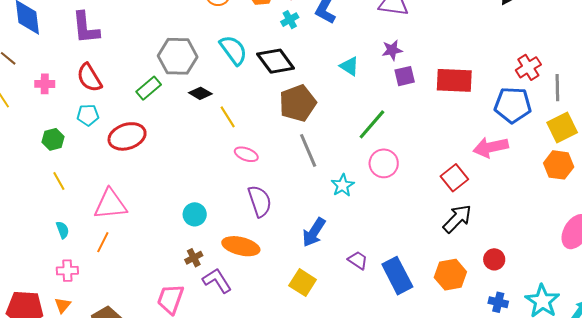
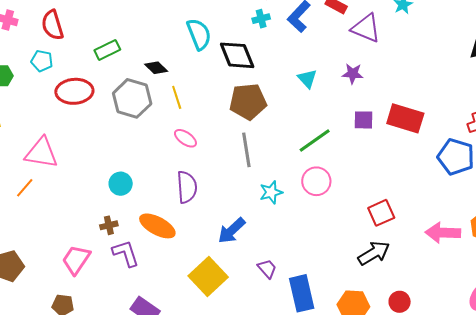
gray hexagon: (178, 56) -> (132, 98), moved
purple square: (405, 76) -> (364, 120), moved
pink arrow: (491, 147) -> (443, 233), moved
yellow square: (303, 283) -> (208, 276), size x1.4

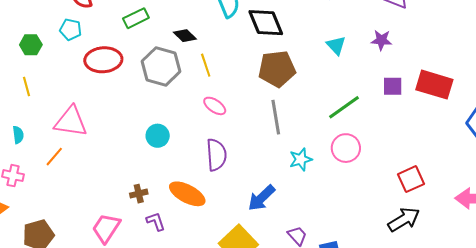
cyan circle: (121, 184) -> (158, 136), moved
purple L-shape: (126, 253) -> (156, 221), size x0.7

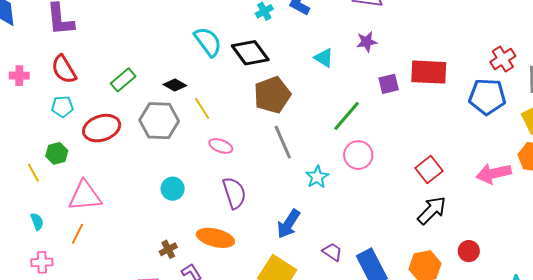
green hexagon: (31, 45) -> (57, 153), moved

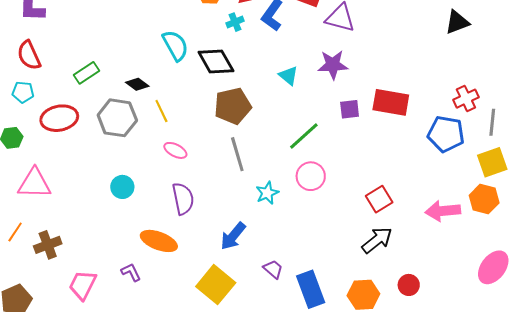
purple star: (367, 42) -> (333, 65), size x1.4
orange line: (77, 234) -> (15, 232), moved
brown cross: (168, 249) -> (48, 245), moved, size x1.5

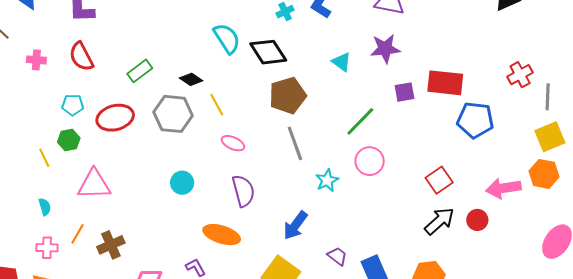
cyan pentagon: (23, 92) -> (73, 105), moved
blue pentagon: (446, 134) -> (475, 120), moved
red circle: (409, 285) -> (477, 220), moved

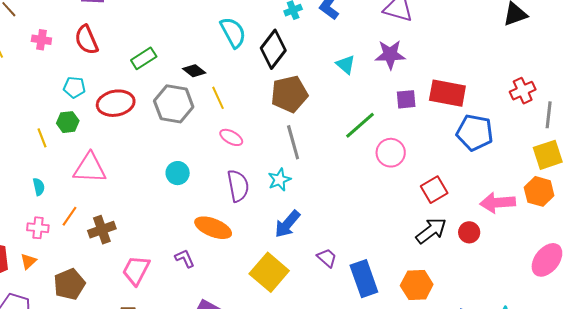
black diamond: (268, 52) -> (273, 49), turned 66
pink circle: (370, 161) -> (391, 153), moved
cyan star: (327, 180) -> (279, 180), moved

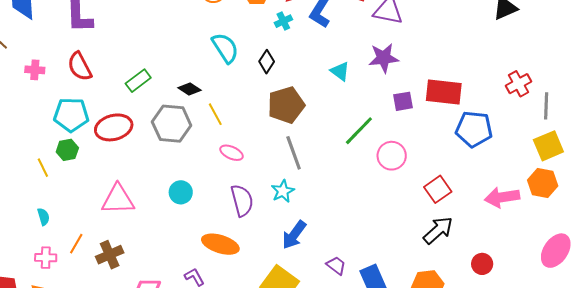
black diamond: (273, 49) -> (267, 62), size x0.6
cyan pentagon: (74, 87) -> (71, 115), size x1.6
pink triangle: (90, 168) -> (118, 199), moved
red circle: (469, 232) -> (482, 264), moved

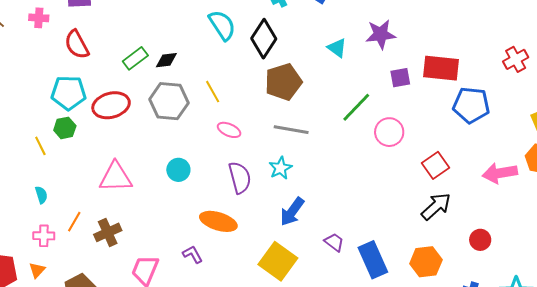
black diamond: (267, 62) -> (264, 39), size x1.6
pink cross: (35, 70) -> (39, 18), moved
black diamond: (189, 89) -> (166, 60), moved, turned -40
gray line: (294, 153) -> (291, 130), turned -60

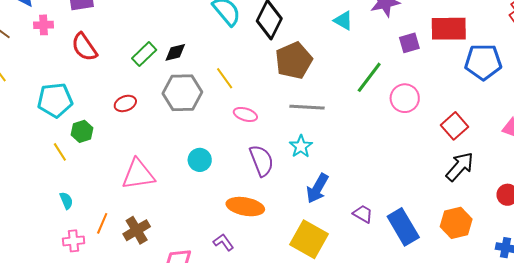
cyan pentagon: (69, 93) -> (55, 100), moved
red ellipse: (111, 105) -> (125, 103), size x0.6

